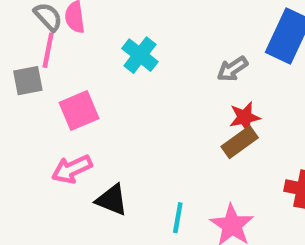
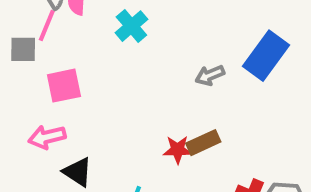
cyan cross: (140, 55) -> (131, 26), moved
red star: (245, 117) -> (178, 150), moved

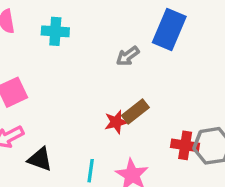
cyan cross: (131, 26) -> (55, 31), turned -32

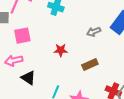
red star: (116, 122) -> (61, 50), moved

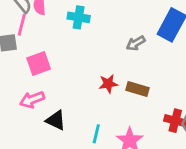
red star: (61, 50) -> (108, 84), moved
brown rectangle: (90, 64) -> (138, 89), turned 49

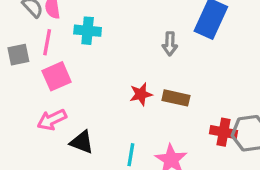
cyan cross: (79, 17) -> (88, 31), moved
pink line: (22, 25) -> (47, 42), moved
gray arrow: (136, 43) -> (170, 44), turned -54

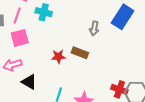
red star: (141, 94) -> (58, 57), moved
brown rectangle: (176, 98) -> (80, 53), moved

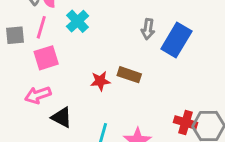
cyan cross: (44, 12) -> (77, 21), turned 35
blue rectangle: (123, 17) -> (176, 40), moved
gray arrow: (94, 28) -> (148, 29), moved

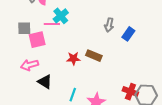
pink line: (41, 27) -> (52, 24), moved, turned 70
gray square: (15, 35) -> (24, 28), moved
blue rectangle: (176, 40) -> (128, 34), size x0.6

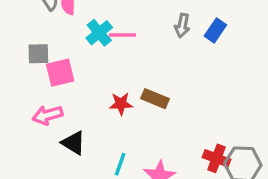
pink line: (52, 24) -> (122, 35), moved
gray arrow: (109, 25) -> (182, 26), moved
blue rectangle: (128, 34) -> (215, 30), moved

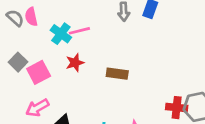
gray square: (38, 54) -> (18, 62), turned -30
red star: (121, 104) -> (75, 63), moved

